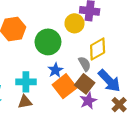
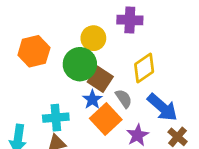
yellow circle: (74, 23) -> (93, 38), moved
gray semicircle: (85, 64) -> (124, 99), moved
brown square: (85, 84) -> (100, 79), moved

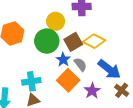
yellow diamond: (144, 68) -> (94, 41), turned 65
brown square: (100, 79) -> (73, 42), moved, turned 30
blue star: (92, 99) -> (63, 60), moved

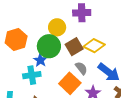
blue star: (63, 60) -> (40, 60), moved
cyan cross: (31, 81) -> (32, 75), moved

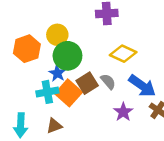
yellow circle: (57, 27) -> (57, 35), moved
brown square: (74, 47) -> (87, 83), moved
orange square: (70, 83) -> (69, 93), moved

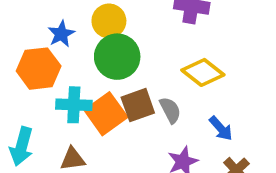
orange hexagon: (27, 49) -> (39, 69), moved
blue star: (57, 73) -> (61, 34), moved
blue arrow: (142, 86) -> (221, 128), size x0.6

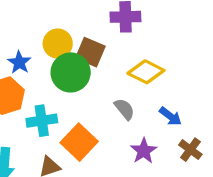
brown square: (138, 105) -> (90, 52), moved, turned -36
orange square: (106, 114) -> (79, 142), moved

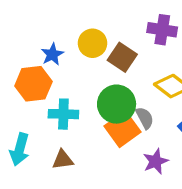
green circle: (71, 72) -> (117, 104), moved
orange square: (79, 142) -> (123, 129), moved

